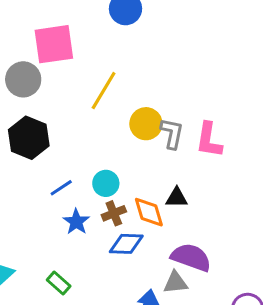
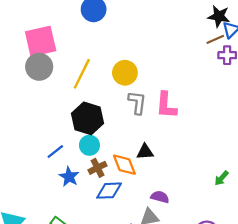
gray circle: (23, 79) -> (39, 67), moved
yellow circle: (146, 124) -> (125, 73), moved
black hexagon: (29, 138) -> (87, 118), moved
purple semicircle: (191, 257) -> (160, 197), size x0.6

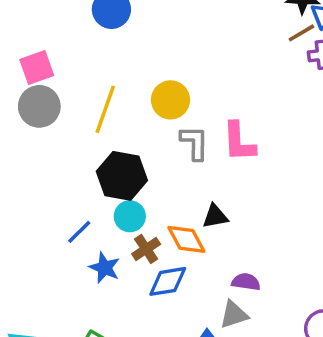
pink square: (41, 41) -> (37, 67), size x0.7

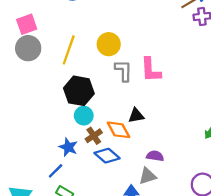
blue line: (79, 232) -> (56, 171), moved
blue diamond: (168, 281) -> (107, 156), turned 50

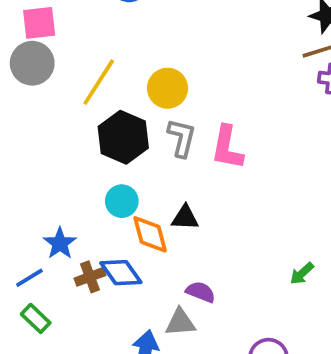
black hexagon: (79, 91) -> (123, 137), moved
cyan circle: (84, 116) -> (122, 201), moved
brown cross: (94, 136) -> (90, 277), moved

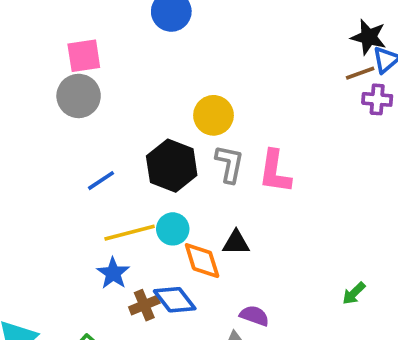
yellow line: (99, 82) -> (130, 233), moved, turned 45
blue line: (29, 278) -> (101, 181), moved

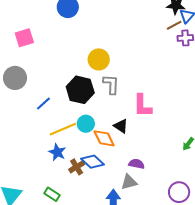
gray circle: (79, 96) -> (15, 78), moved
pink L-shape: (275, 172) -> (143, 106), moved
black triangle: (236, 243) -> (121, 126), turned 42

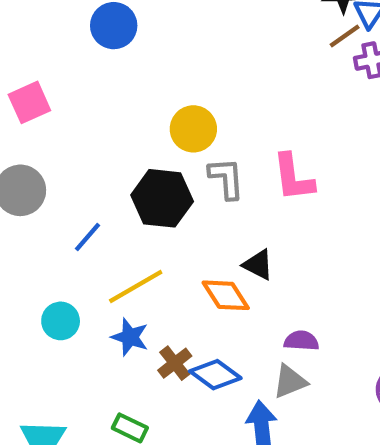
pink L-shape: (143, 106) -> (293, 177), moved
cyan circle: (86, 124) -> (61, 321), moved
blue diamond: (92, 162) -> (215, 375), moved

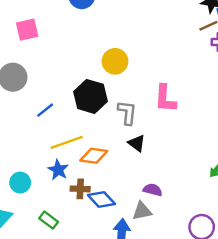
gray L-shape: (226, 178) -> (127, 113), moved
orange diamond: (226, 295) -> (94, 156), moved, turned -60
cyan circle: (61, 321) -> (20, 183), moved
brown cross: (175, 363) -> (80, 189), turned 30

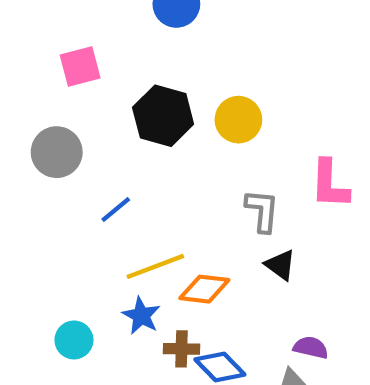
black hexagon: (90, 96) -> (163, 116), moved

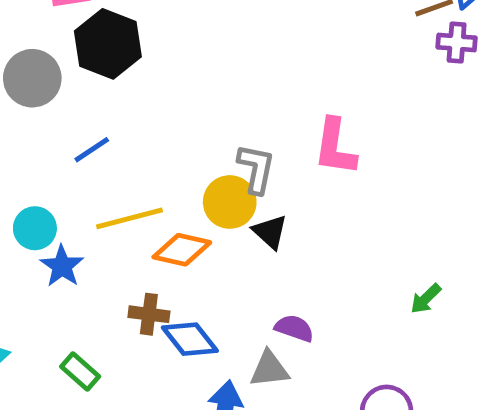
black hexagon: (163, 116) -> (108, 44), moved
yellow circle: (238, 120) -> (230, 202), moved
blue star: (141, 316) -> (62, 266), moved
cyan circle: (74, 340) -> (35, 228), moved

